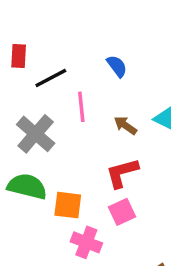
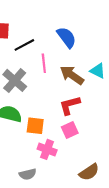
blue semicircle: (117, 66) -> (66, 37), size x1.5
brown arrow: (125, 125) -> (72, 75), size x1.6

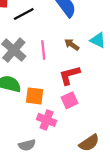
pink line: (44, 63) -> (43, 50), moved
brown arrow: (72, 75) -> (72, 45), size x0.6

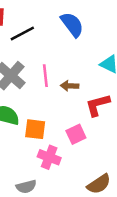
brown arrow: (72, 45) -> (70, 86), moved, turned -32
red L-shape: (70, 75) -> (98, 105), moved

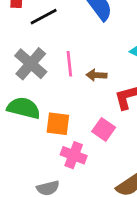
pink square: (76, 134) -> (104, 129), turned -30

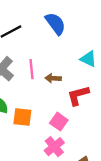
pink cross: (74, 155) -> (54, 147), moved, turned 30

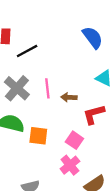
blue semicircle: (55, 24) -> (93, 37), moved

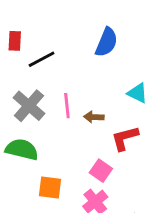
blue semicircle: (93, 37) -> (106, 42), moved, turned 60
orange square: (38, 136) -> (50, 188), moved

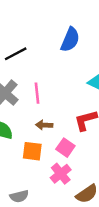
brown arrow: (94, 117) -> (44, 125), moved
orange square: (50, 188) -> (32, 151), moved

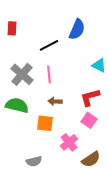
black line: (16, 54) -> (49, 45), moved
pink square: (65, 148) -> (89, 120), moved

